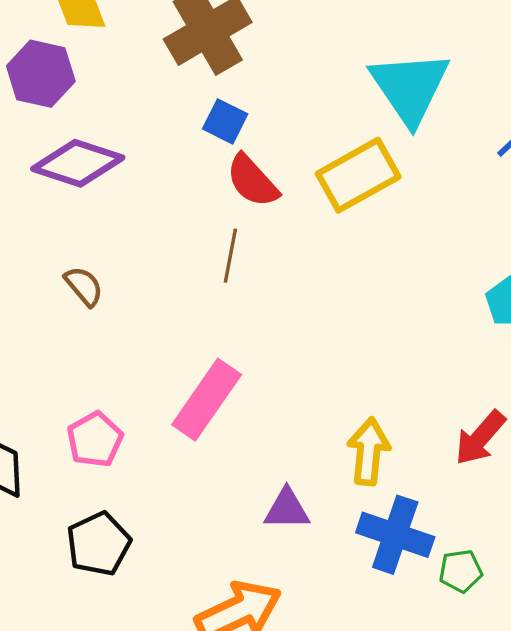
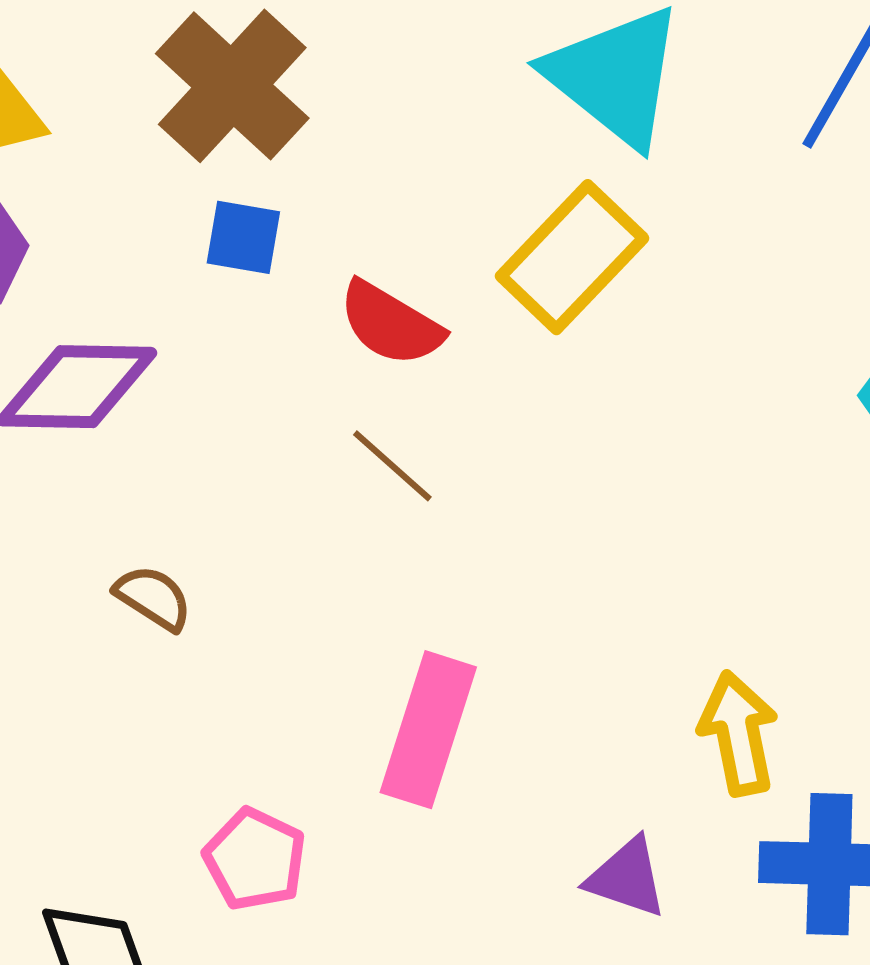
blue square: (225, 121) -> (243, 237), moved
brown line: (230, 256) -> (392, 466), turned -42
purple triangle: (287, 509) -> (627, 878), turned 36

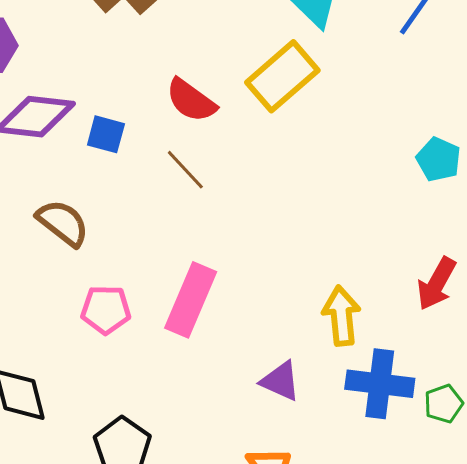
blue square: (243, 237) -> (106, 134), moved
brown semicircle: (153, 598) -> (63, 223), size x1.4
pink pentagon: (255, 859) -> (106, 310), moved, turned -30

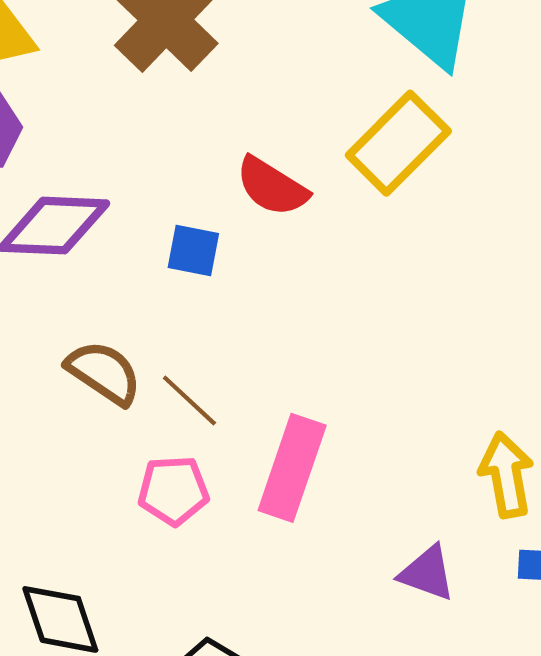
blue square: (106, 134) -> (193, 251), moved
brown line: (185, 170) -> (189, 401), moved

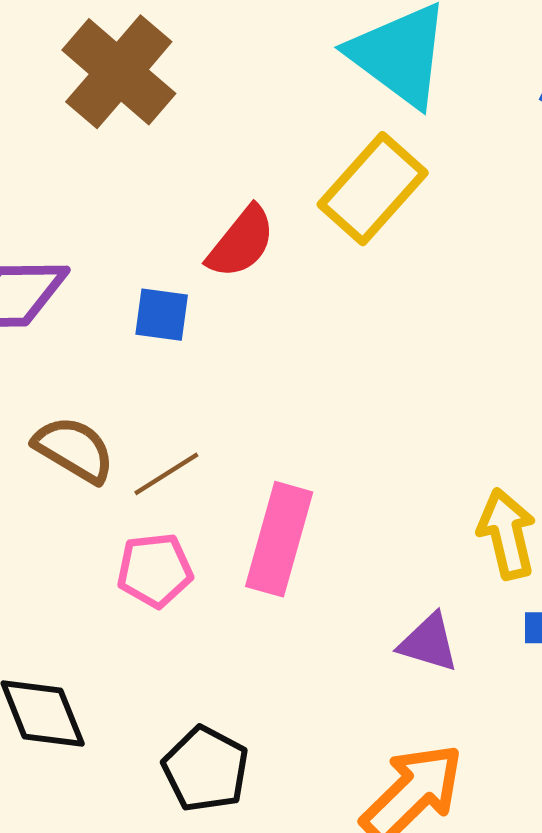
red semicircle: (272, 187) -> (241, 242), turned -80
brown line: (189, 401) -> (166, 474), turned -72

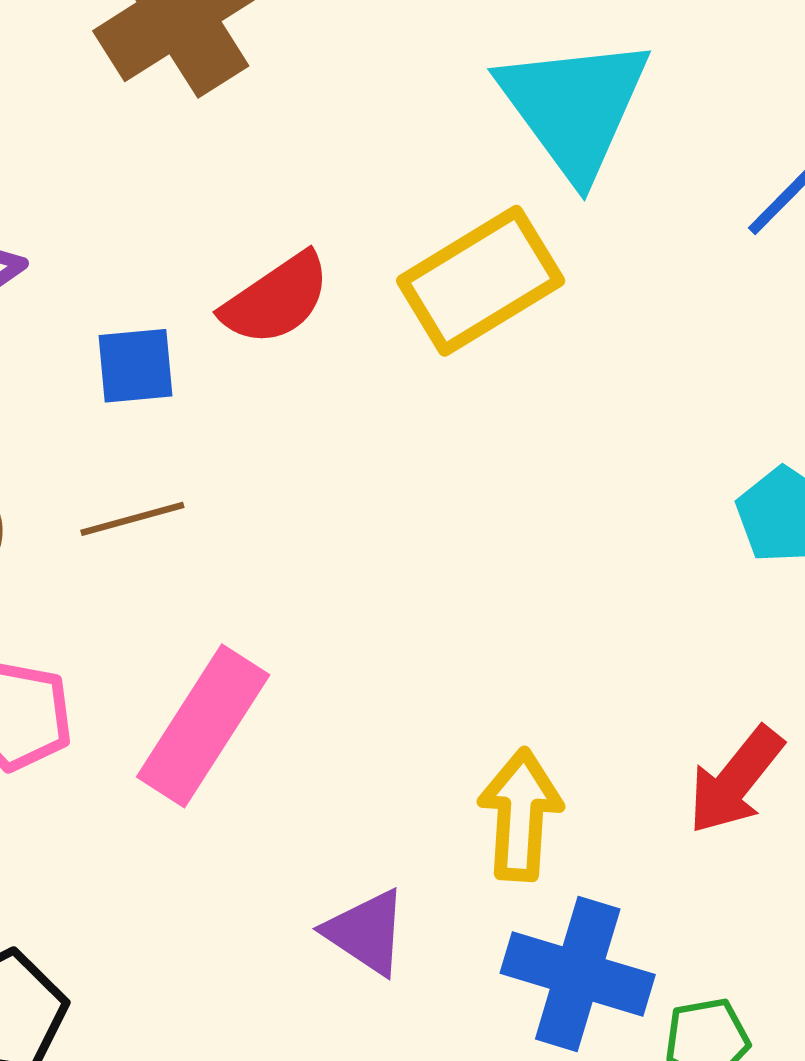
blue square: (162, 315) -> (136, 366), turned -30
brown line: (166, 474) -> (132, 519), moved

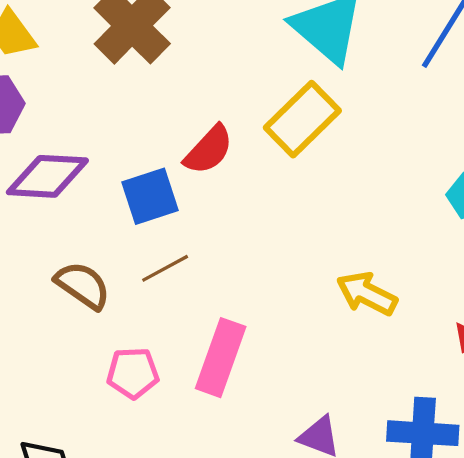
blue square: (136, 366) -> (150, 196), size x1.4
yellow arrow: (520, 815) -> (367, 294), moved, turned -54

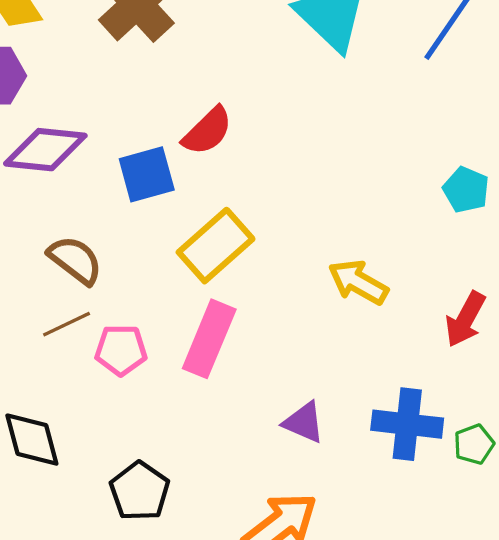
yellow rectangle: (302, 119) -> (216, 246), moved
brown line: (165, 268) -> (67, 324), moved

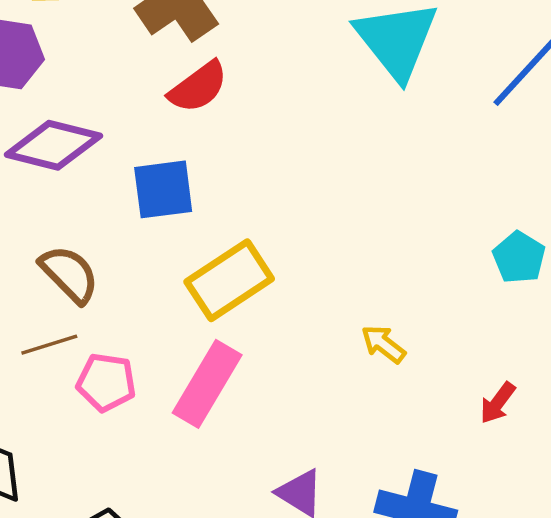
red semicircle: (207, 131) -> (198, 87), moved
yellow arrow: (358, 282) -> (383, 344), size x0.7
red arrow: (465, 319) -> (498, 403), size x0.7

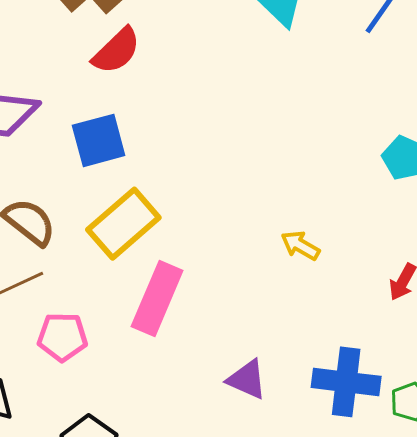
yellow rectangle: (229, 280) -> (123, 224), moved
pink pentagon: (106, 382) -> (62, 337), moved

